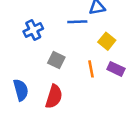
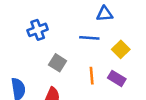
blue line: (77, 22) -> (89, 38), moved
yellow square: (107, 41) -> (121, 49), moved

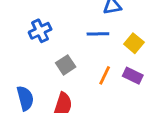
gray square: (58, 63) -> (66, 65), turned 30
orange line: (92, 76) -> (105, 75), turned 36

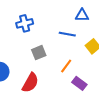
purple rectangle: (133, 76) -> (79, 83), moved

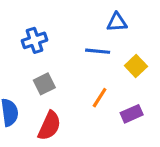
gray square: (39, 53) -> (44, 84), moved
purple rectangle: (79, 83) -> (132, 114), moved, turned -56

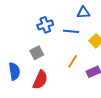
blue cross: (35, 40) -> (45, 25), moved

